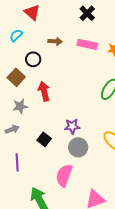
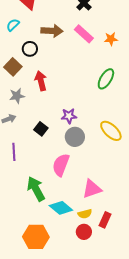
brown arrow: (55, 41) -> (52, 31), size x1.5
pink rectangle: (87, 44) -> (84, 34), turned 30

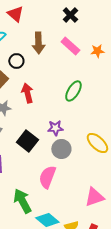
brown arrow: (52, 31) -> (38, 43), turned 85
green ellipse: (106, 79) -> (73, 91), moved
black square: (41, 129) -> (27, 141), size x1.5
pink triangle: (92, 189) -> (94, 197), moved

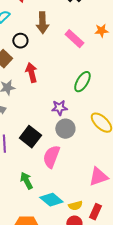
pink rectangle: (70, 46) -> (74, 39), moved
green ellipse: (73, 91) -> (82, 82), moved
black square: (27, 141) -> (30, 137), moved
green arrow: (22, 201) -> (26, 181), size x0.7

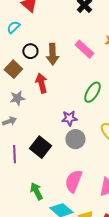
brown arrow: (42, 23) -> (52, 54), moved
pink semicircle: (51, 157) -> (73, 181), moved

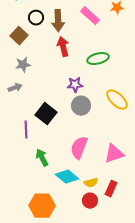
red arrow: (41, 83) -> (63, 47), moved
green ellipse: (92, 92) -> (98, 59), turned 45
purple line: (14, 154) -> (26, 130), moved

